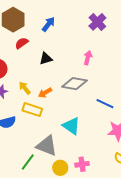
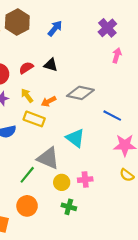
red semicircle: (22, 43) -> (26, 68), moved
pink arrow: (88, 58) -> (117, 55), moved
black triangle: (46, 59) -> (51, 65), turned 32

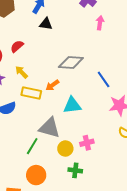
black triangle: (51, 65) -> (46, 24), moved
orange arrow: (49, 101) -> (52, 85), moved
blue line: (112, 116) -> (104, 79), turned 36
cyan triangle: (75, 138) -> (72, 105), turned -36

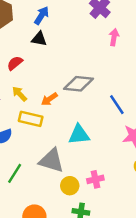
black triangle: (46, 24) -> (39, 39), moved
orange arrow: (52, 85) -> (49, 99), moved
green line: (32, 146) -> (15, 173), moved

